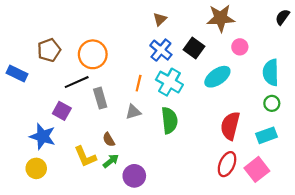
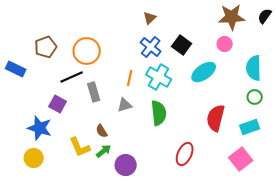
brown star: (221, 18) -> (232, 17), moved
red ellipse: (227, 164) -> (185, 154), moved

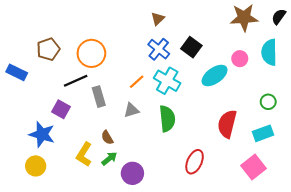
pink circle: (225, 44) -> (240, 59), moved
cyan semicircle: (254, 68) -> (269, 52), moved
orange line: (130, 78) -> (137, 82), turned 35
yellow L-shape: (80, 147) -> (84, 154), turned 55

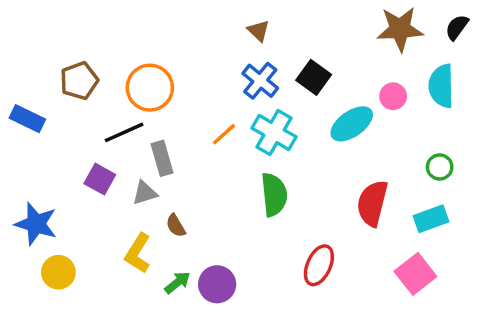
brown triangle: (158, 19) -> (259, 31), turned -32
gray triangle: (131, 110) -> (145, 193), moved
blue star: (42, 134) -> (36, 224), moved
green arrow: (109, 159) -> (177, 283), moved

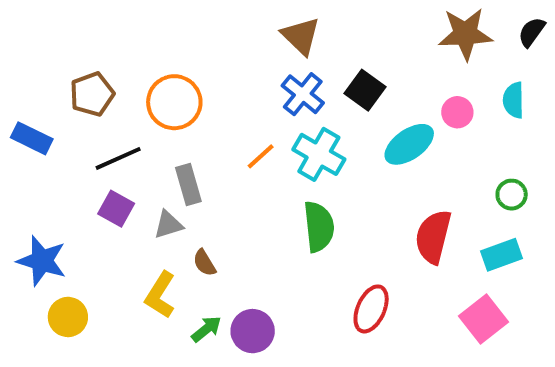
brown triangle: (259, 31) -> (301, 36), size x1.5
cyan semicircle: (441, 86) -> (514, 100), size x0.7
black line: (124, 132) -> (118, 158), moved

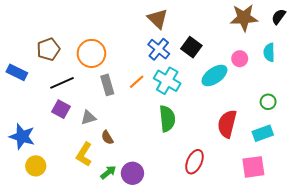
gray rectangle: (188, 185) -> (107, 85), moved
pink square: (483, 319) -> (253, 167), turned 30

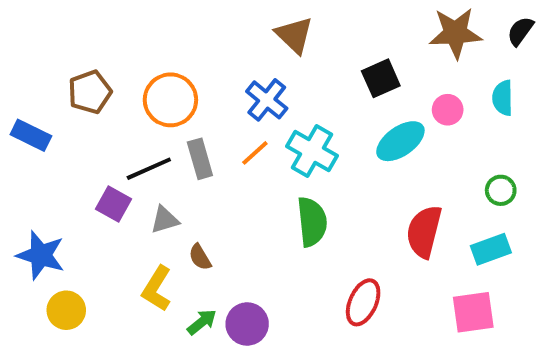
black square: (191, 47) -> (381, 78), moved, turned 30
blue cross: (159, 49) -> (267, 100), moved
black line: (62, 83) -> (149, 169), moved

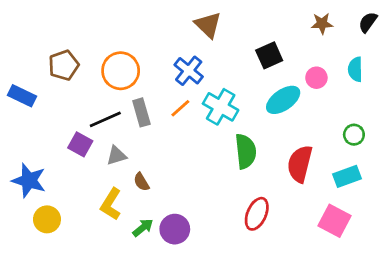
brown star: (455, 33) -> (322, 24), size x0.6
green semicircle: (312, 222) -> (246, 151), moved
pink square: (473, 312) -> (335, 221), turned 36

